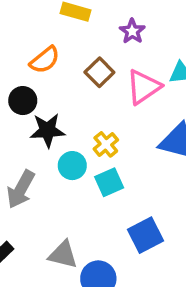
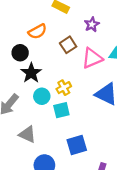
black star: (47, 130) -> (31, 73), turned 30
gray triangle: (63, 255) -> (27, 134), moved

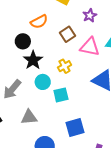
pink triangle: (92, 58) -> (90, 47), turned 35
yellow cross: (64, 88) -> (64, 66), moved
gray triangle: (27, 134) -> (29, 117), turned -30

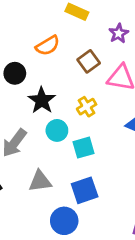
black circle: (23, 41) -> (15, 73), moved
blue square: (75, 128) -> (85, 190), moved

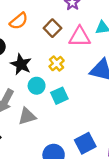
gray triangle: (40, 181) -> (27, 116), moved
blue square: (85, 190) -> (85, 143), moved

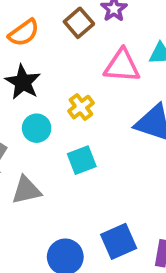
brown square: (52, 28) -> (79, 23), moved
black star: (21, 64) -> (23, 82), moved
cyan circle: (37, 86) -> (37, 128), moved

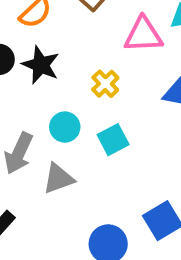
cyan circle: (37, 128) -> (65, 127), moved

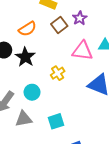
cyan square: (113, 140) -> (56, 121), moved

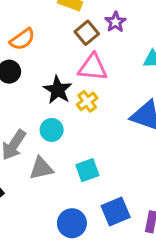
orange semicircle: (27, 29) -> (22, 39), moved
pink triangle: (82, 51) -> (93, 67), moved
black star: (25, 57) -> (58, 90), moved

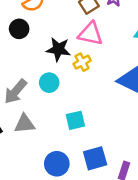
black star: (58, 90) -> (58, 49), turned -30
gray triangle: (41, 168) -> (25, 124), moved

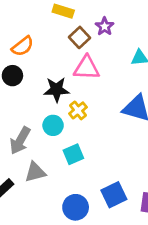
yellow cross: (82, 62) -> (78, 110), moved
cyan square: (75, 120) -> (73, 154), moved

